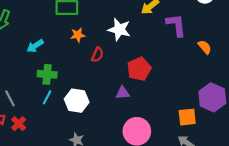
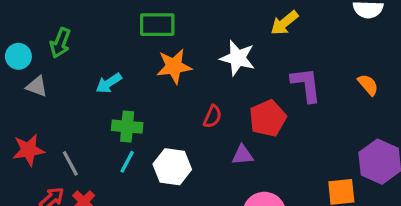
purple L-shape: (176, 25) -> (306, 85), moved
orange star: (78, 35) -> (174, 66), size x1.5
red semicircle: (97, 55) -> (212, 117), moved

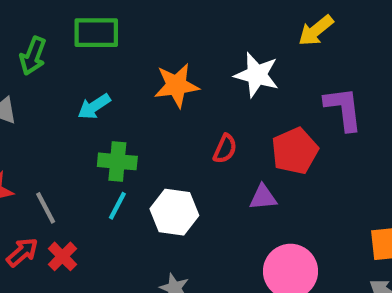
green rectangle: (157, 25) -> (96, 33), moved

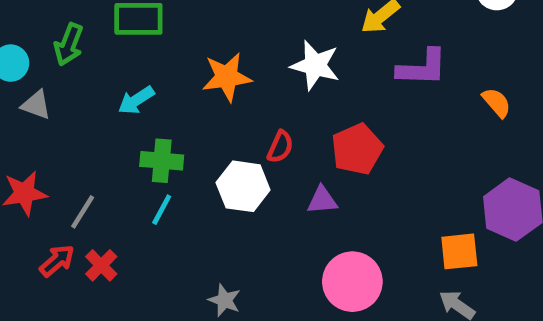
purple L-shape: (343, 109) -> (422, 68), moved, turned 99
gray line: (46, 208) -> (83, 212), turned 60
white hexagon: (174, 212) -> (243, 186), moved

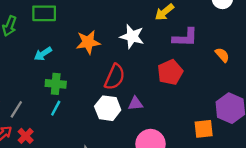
red semicircle: (280, 147) -> (115, 77), size x1.6
red pentagon: (357, 149) -> (170, 72), moved
white hexagon: (243, 186) -> (108, 108), moved

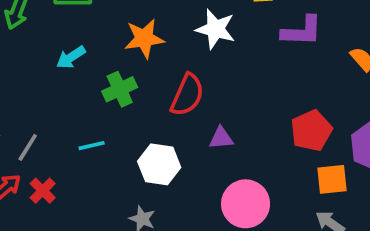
red pentagon: (170, 72) -> (311, 131), moved
green cross: (56, 84) -> (120, 89), moved, turned -30
cyan line: (56, 108) -> (92, 146), turned 49
white hexagon: (108, 108) -> (159, 164), moved

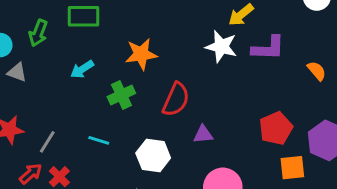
white star: (215, 29) -> (221, 47), moved
cyan line: (92, 146) -> (99, 140), turned 30

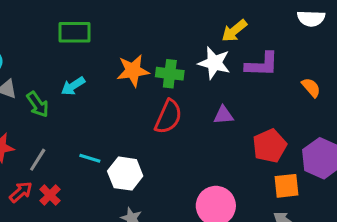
green arrow: (38, 33) -> (38, 104), moved, turned -56
green cross: (121, 95) -> (170, 74), moved, turned 32
purple triangle: (203, 134) -> (224, 115), moved
white hexagon: (153, 156) -> (125, 174), moved

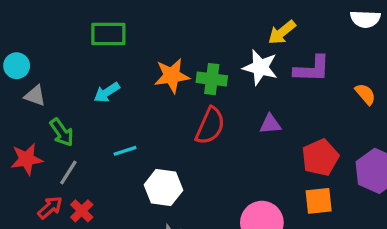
green arrow: (38, 104) -> (62, 132), moved
cyan line: (90, 158) -> (125, 151), moved, turned -35
orange square: (286, 186) -> (319, 201), moved

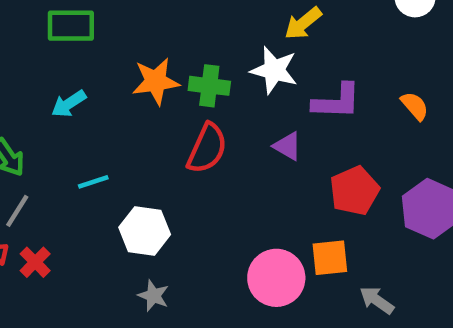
purple L-shape: (312, 69) -> (337, 101), moved
purple triangle: (270, 124) -> (287, 146), turned 35
orange square: (319, 201) -> (330, 258), moved

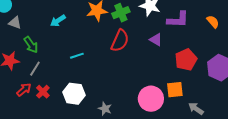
green cross: (209, 86) -> (121, 13), turned -30
cyan line: (93, 182) -> (77, 56), moved
white hexagon: (145, 231) -> (74, 94), moved
gray star: (153, 296) -> (105, 109), moved

